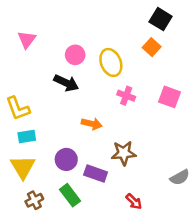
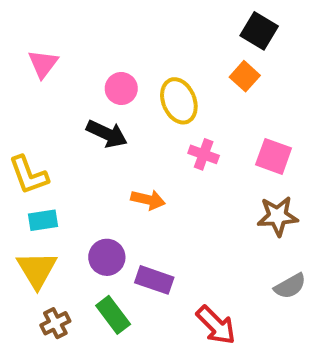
brown star: (124, 153) -> (278, 216), moved
red arrow: (134, 202) -> (216, 325), size x1.5

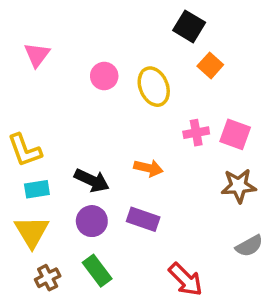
black square: (259, 31) -> (189, 26), moved
black arrow: (107, 134) -> (92, 180), moved
pink cross: (204, 154) -> (196, 133), moved, turned -30
orange arrow: (148, 200) -> (148, 168), moved
purple rectangle: (154, 280) -> (143, 219), moved

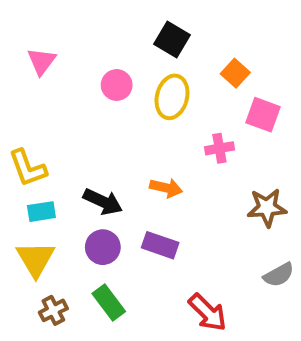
black square: (189, 26) -> (172, 40), moved
yellow ellipse: (154, 87) -> (172, 97), turned 36
pink square: (235, 134) -> (263, 115), moved

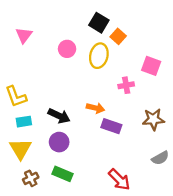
orange square: (235, 73) -> (118, 36), moved
purple rectangle: (160, 245) -> (111, 126), moved
green rectangle: (109, 302) -> (62, 174), turned -30

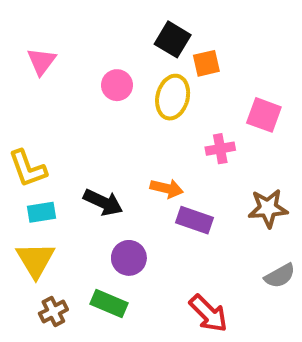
orange square: (118, 36) -> (206, 63), turned 35
purple circle: (59, 142) -> (129, 258), moved

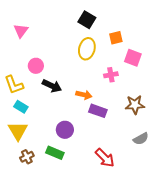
orange square: (206, 63) -> (116, 38), moved
pink circle: (117, 85) -> (36, 66), moved
black arrow: (103, 202) -> (52, 86), moved
cyan rectangle: (42, 212) -> (21, 107), turned 40

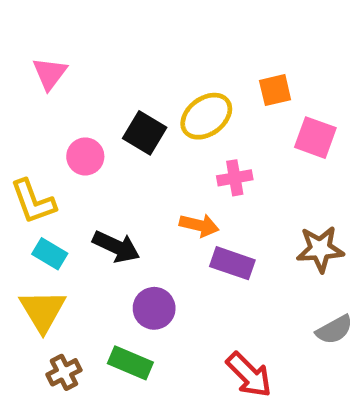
black square: (87, 20) -> (145, 133), moved
yellow ellipse: (87, 49) -> (206, 116), turned 40
pink cross: (111, 75) -> (235, 178), moved
black arrow: (52, 86) -> (116, 247), moved

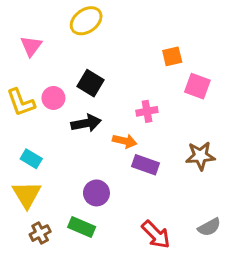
yellow ellipse: (206, 116) -> (86, 21), moved
yellow L-shape: (33, 202) -> (21, 102), moved
black arrow: (116, 247) -> (86, 123), moved, turned -36
gray semicircle: (334, 330) -> (209, 227), moved

